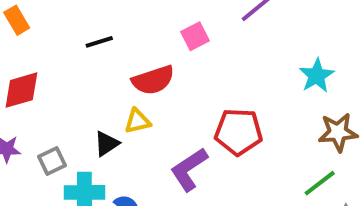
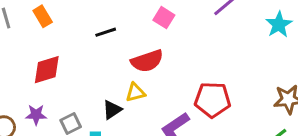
pink square: (195, 36) -> (164, 18), moved, turned -30
cyan star: (317, 76) -> (279, 25), moved

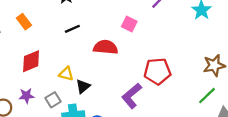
pink square: (164, 18) -> (129, 24), moved
red semicircle: (147, 61) -> (106, 47), turned -150
yellow triangle: (135, 92) -> (66, 74), moved, turned 35

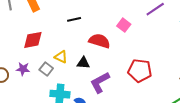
black triangle: (83, 86) -> (83, 63), moved, turned 32
purple L-shape: (132, 96) -> (100, 82), moved
gray square: (53, 100) -> (46, 69), moved, turned -32

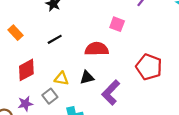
black line: (74, 19) -> (55, 39), moved
gray square: (46, 69) -> (50, 96), turned 32
red pentagon: (140, 71) -> (149, 67), turned 30

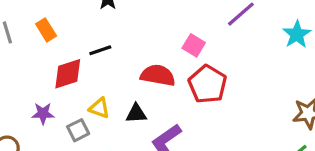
red pentagon: (149, 67) -> (208, 84), moved
red diamond: (26, 70) -> (68, 74), moved
purple star: (25, 104) -> (43, 114), moved

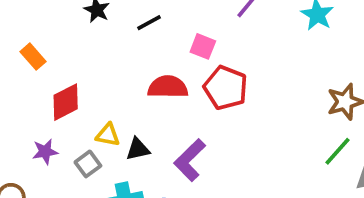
black line: (100, 50) -> (149, 23), moved
black triangle: (136, 114) -> (138, 149), moved

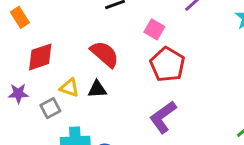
red semicircle: (168, 87) -> (105, 54), moved, turned 32
black triangle: (138, 149) -> (97, 89), moved
purple L-shape: (190, 160) -> (163, 117), moved

